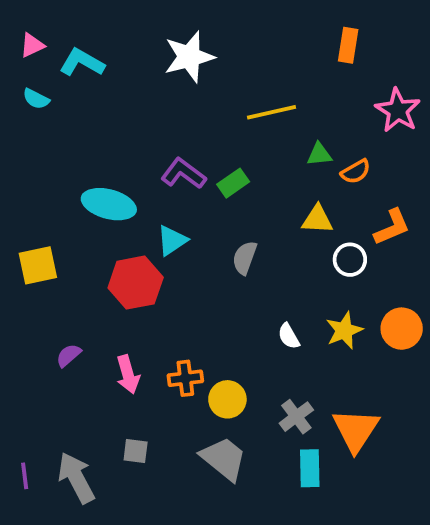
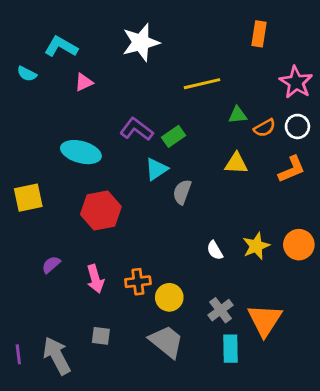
pink triangle: (32, 45) -> (84, 82), moved
cyan triangle: (172, 240) -> (156, 169), moved
white circle: (350, 260) -> (297, 126), moved

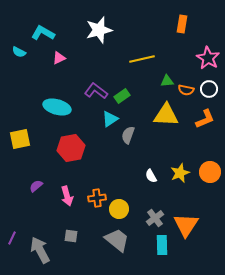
orange semicircle: (265, 128) -> (186, 90), turned 42
yellow triangle: (236, 163) -> (166, 115), size x1.5
purple line: (18, 354) -> (12, 238), moved, turned 32

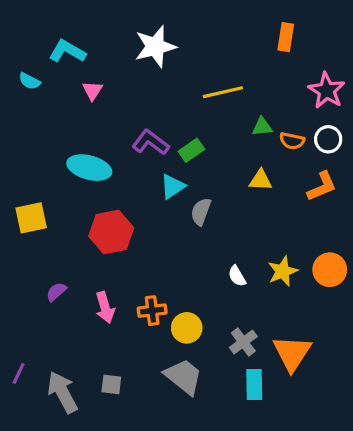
pink triangle: (59, 58) -> (92, 91), turned -32
yellow triangle: (166, 115) -> (261, 180), size x0.6
gray square: (71, 236) -> (111, 384), moved

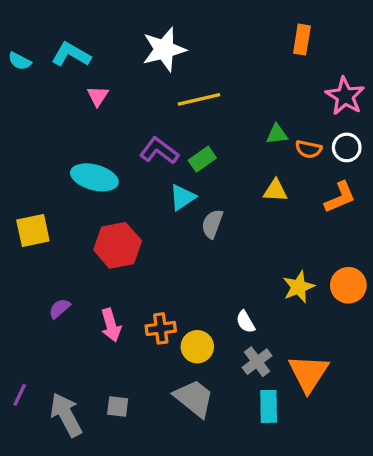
cyan semicircle: (30, 81) -> (20, 61), moved
yellow line: (223, 92) -> (199, 99), moved
white semicircle: (237, 276) -> (245, 322), moved

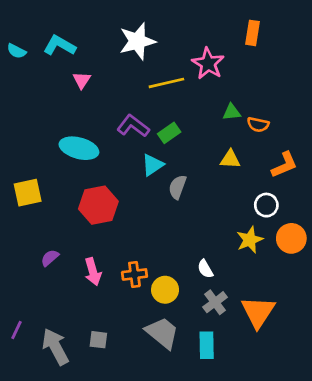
pink star: (345, 96) -> (208, 64), moved
white circle: (347, 147) -> (266, 205), moved
cyan rectangle: (269, 406) -> (207, 345), moved

